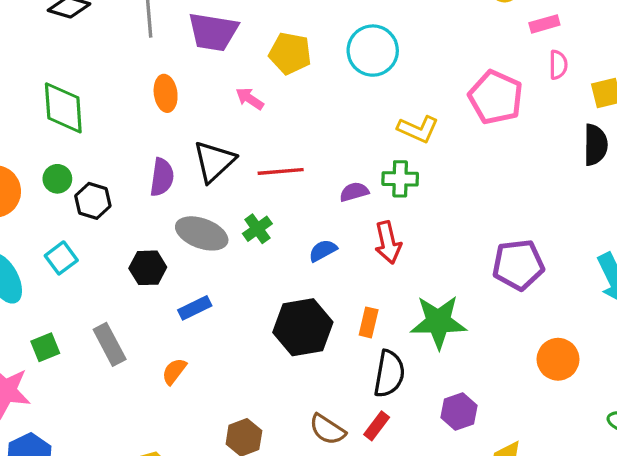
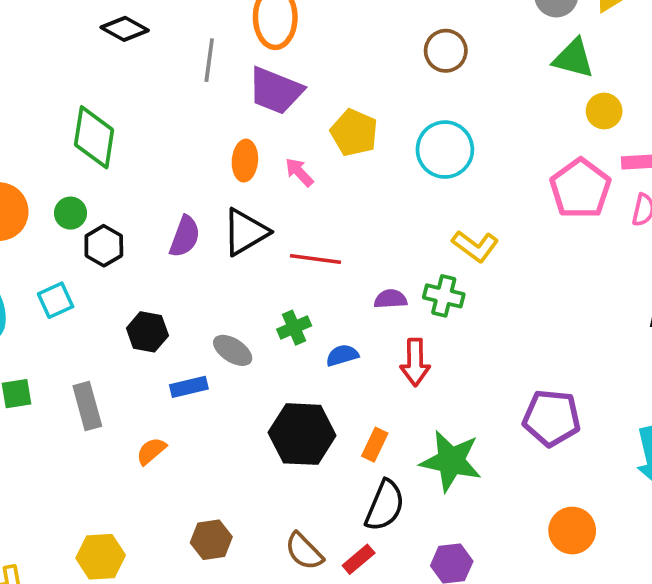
orange ellipse: (166, 93) -> (245, 161), moved
pink pentagon: (496, 97) -> (580, 189), moved
green cross: (257, 229) -> (294, 328), moved
gray ellipse: (202, 233) -> (233, 350), moved, size x0.7

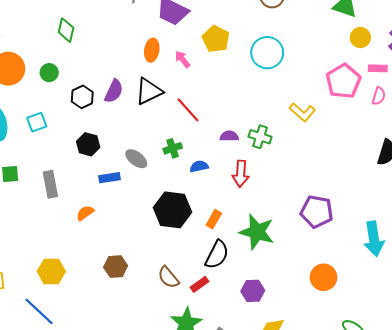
green diamond: (94, 137) -> (66, 30), size x0.7
black hexagon: (104, 246) -> (82, 97), moved
yellow L-shape: (475, 246) -> (302, 112), moved
red line: (315, 259) -> (188, 110), turned 36

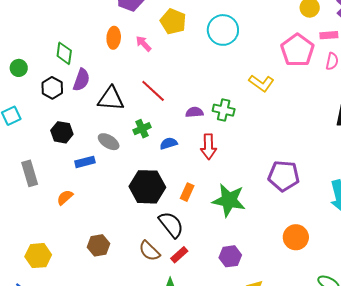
green diamond: (66, 30) -> (64, 53), moved
black triangle: (149, 91) -> (111, 99), moved, turned 36
black semicircle: (217, 255) -> (171, 225), moved, turned -60

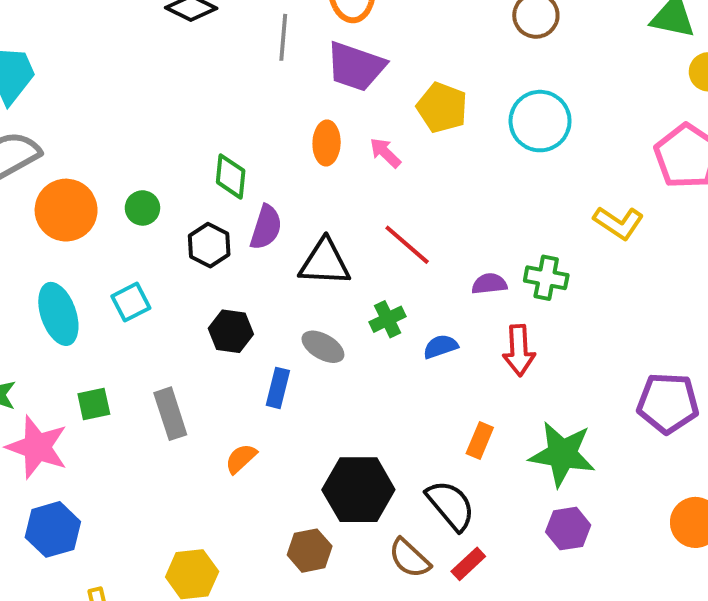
blue rectangle: (85, 162) -> (278, 388), turned -60
black hexagon: (147, 187) -> (358, 490), moved
purple hexagon: (230, 256) -> (568, 529), moved

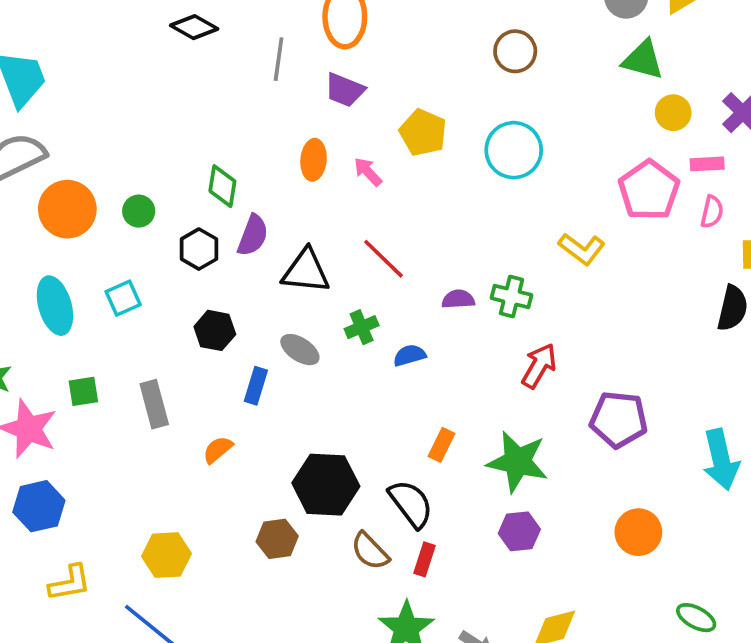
purple trapezoid: (356, 67) -> (345, 90), size x0.7
red arrow: (519, 350) -> (539, 366), moved, turned -150
red rectangle: (468, 564) -> (424, 559), turned -32

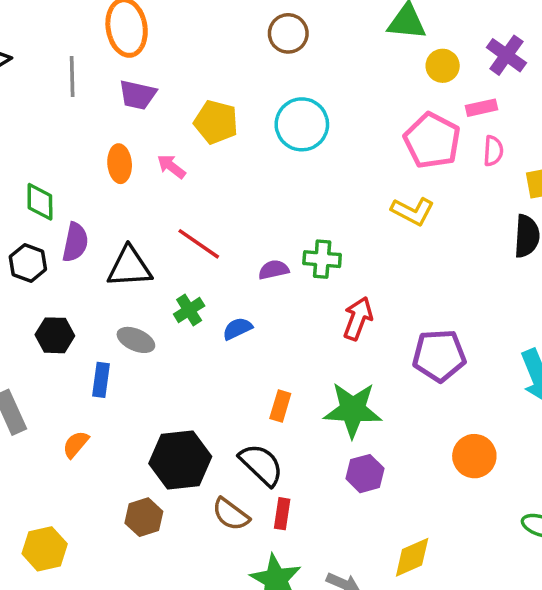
yellow L-shape: (582, 249) -> (413, 211), moved

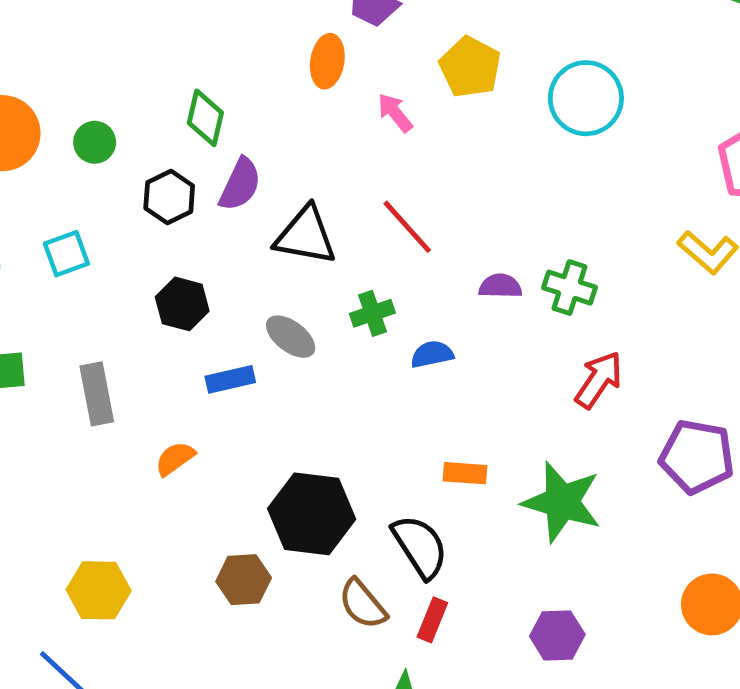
orange ellipse: (120, 164) -> (327, 61), moved
blue rectangle: (101, 380) -> (230, 379), turned 56
orange rectangle: (280, 406) -> (465, 473), turned 64
purple hexagon: (365, 474) -> (557, 635), moved

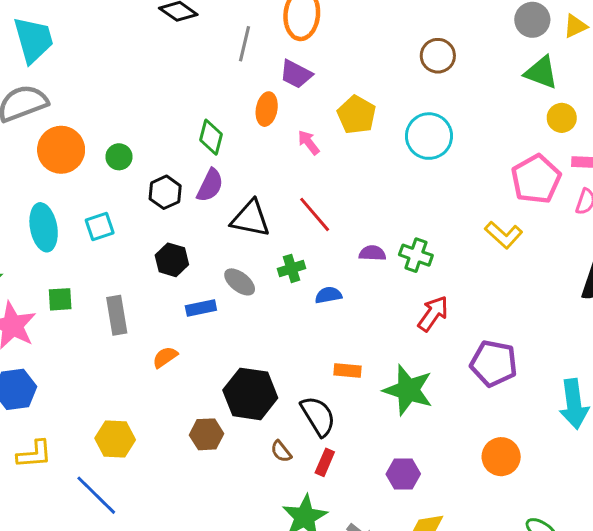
green diamond: (205, 118) -> (211, 137), moved
brown semicircle: (363, 604) -> (281, 451), size x0.7

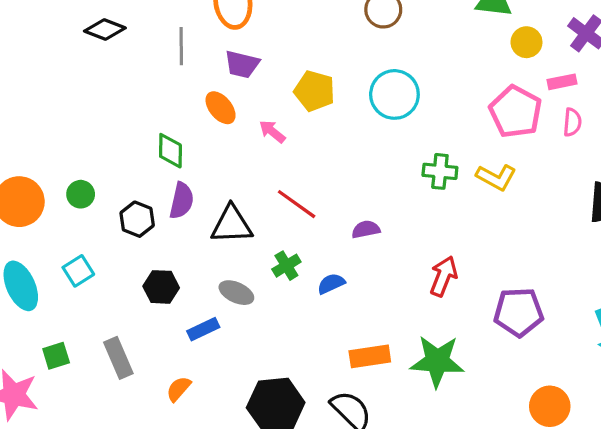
orange ellipse: (267, 109) -> (221, 108), turned -36
green cross: (416, 255) -> (440, 171), moved
orange rectangle: (347, 370) -> (370, 356), size x1.4

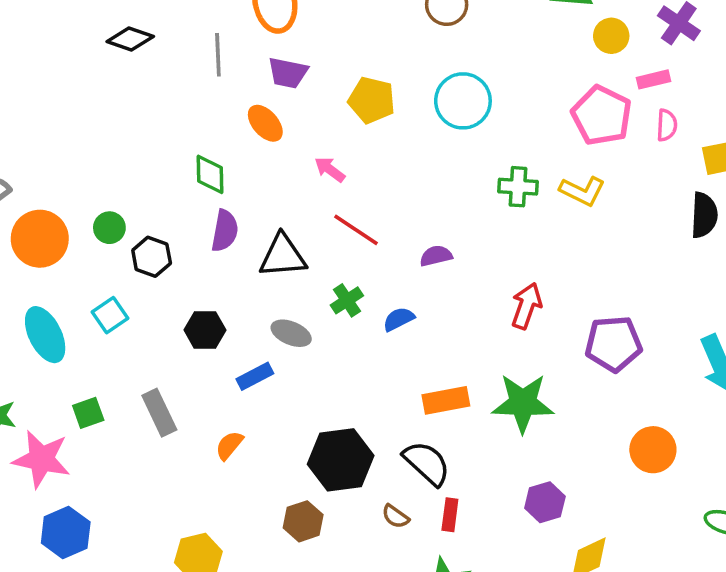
pink arrow: (272, 132) -> (330, 169), moved
black hexagon: (137, 219) -> (152, 257), moved

